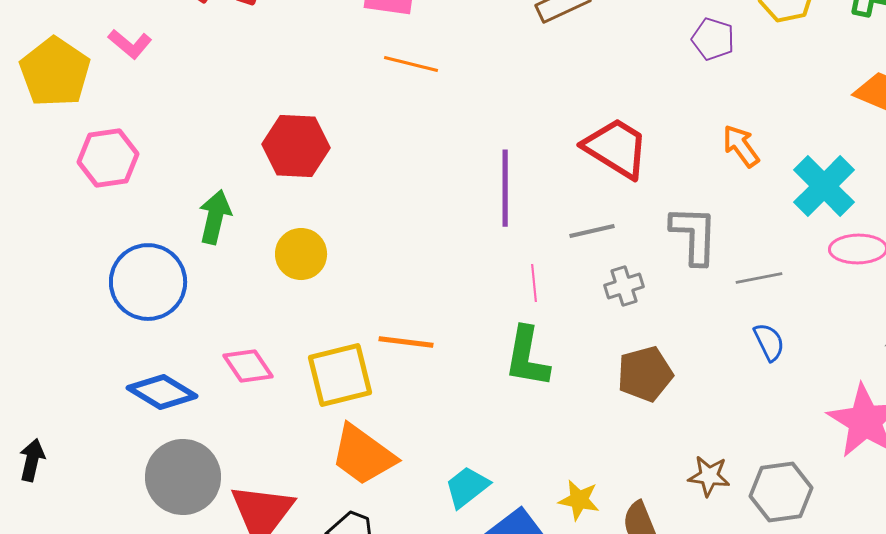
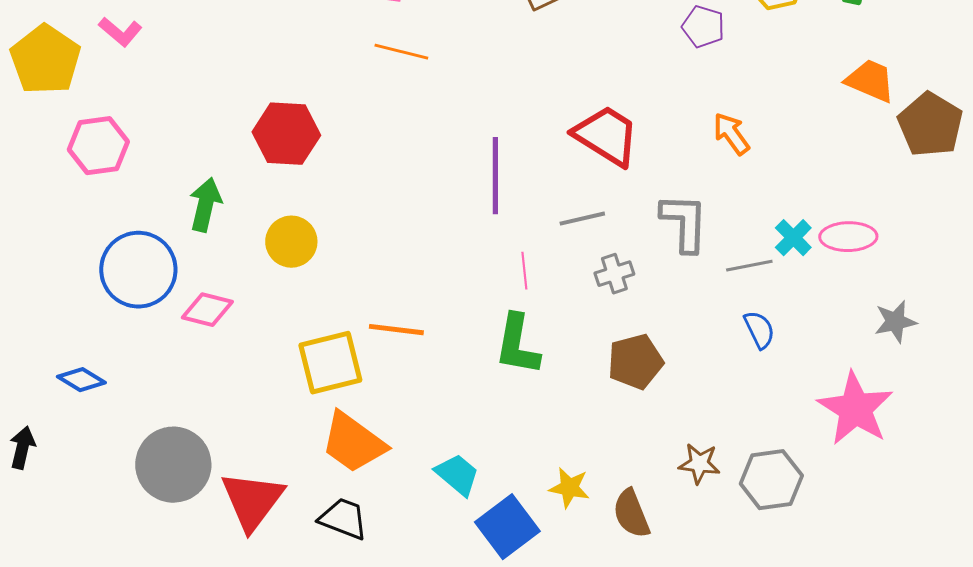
cyan cross: (824, 186) -> (793, 238), moved, size x0.6
pink diamond: (248, 366) -> (207, 310), moved, turned -42
blue diamond: (162, 392) -> (81, 380), moved, size x0.7
cyan trapezoid: (467, 487) -> (457, 475), turned 78

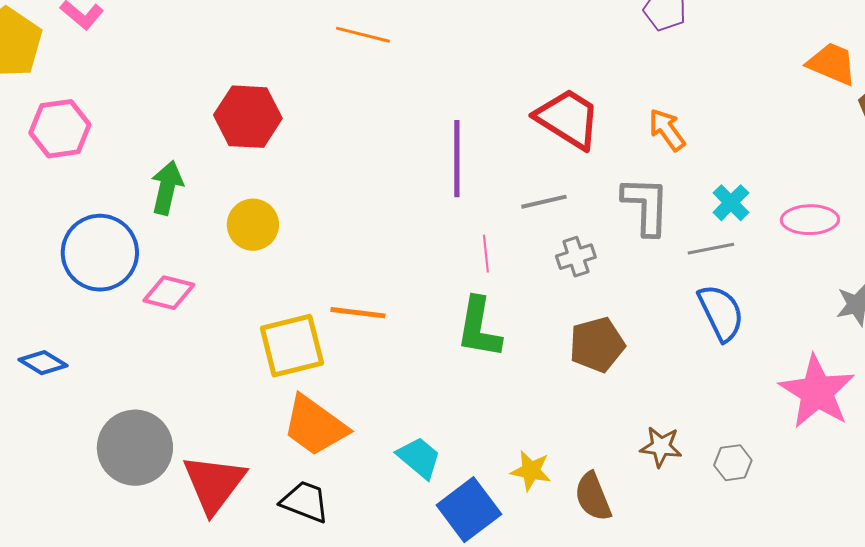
orange arrow: (731, 134) -> (667, 130), moved
cyan cross: (793, 238) -> (731, 203), moved
blue semicircle: (759, 330) -> (721, 313), size x1.5
gray hexagon: (771, 480) -> (733, 463), size x0.6

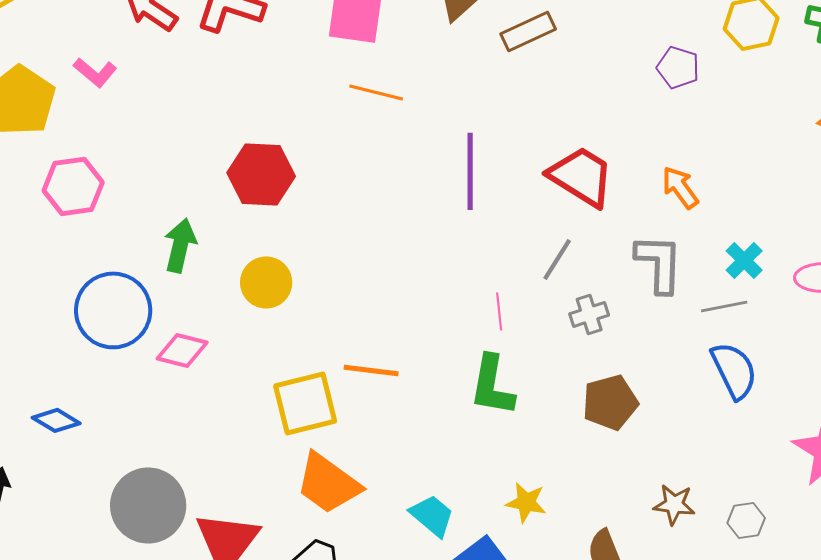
purple line: (457, 159) -> (470, 171), moved
gray line: (544, 202) -> (557, 259), turned -45
yellow star: (531, 471) -> (526, 502), moved

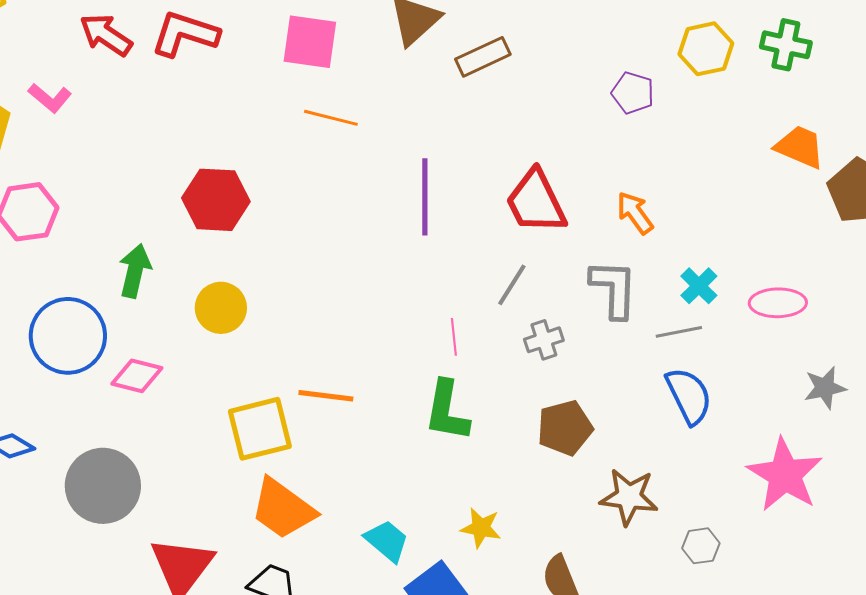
red trapezoid: (581, 176) -> (536, 202), turned -148
brown star: (674, 504) -> (629, 497), moved, size x1.4
gray circle: (148, 505) -> (103, 486), moved

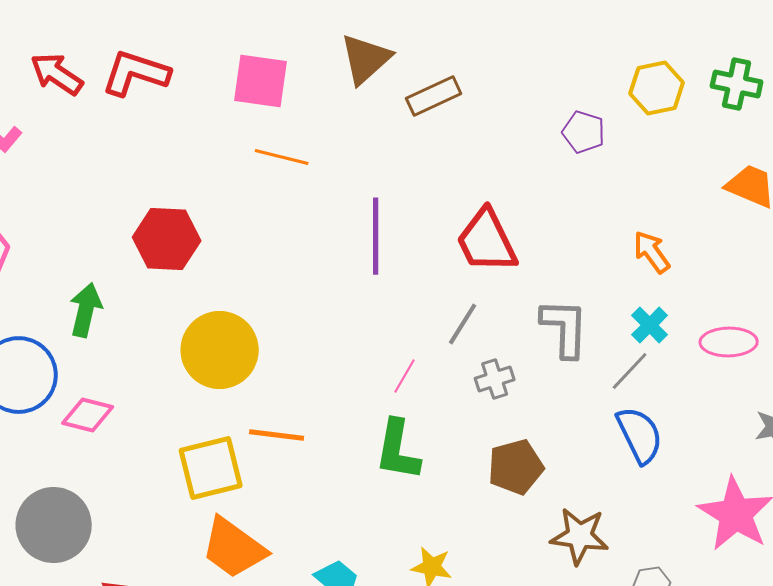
orange arrow: (635, 213) -> (652, 252), moved
yellow circle: (221, 308) -> (220, 350), moved, size x1.5
gray line: (679, 332) -> (630, 371), turned -36
pink line: (454, 337) -> (405, 376), turned 36

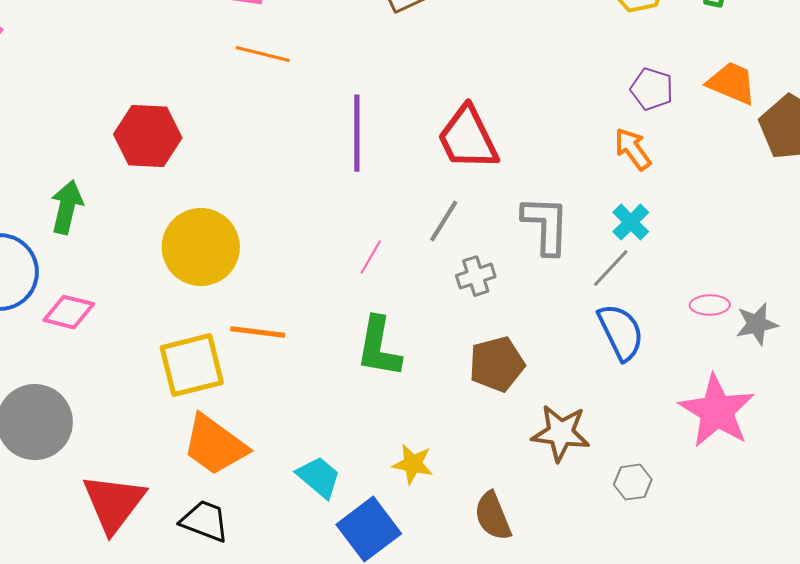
purple pentagon: (584, 132) -> (652, 89), moved
pink ellipse: (729, 342) -> (710, 305), moved, size x0.7
pink line: (405, 376) -> (371, 257), moved

